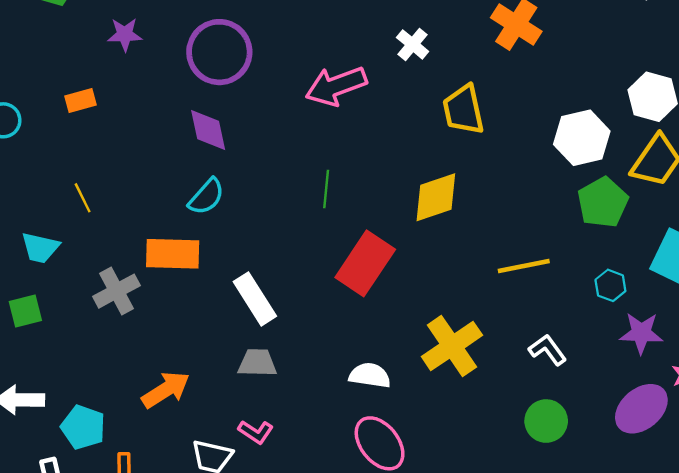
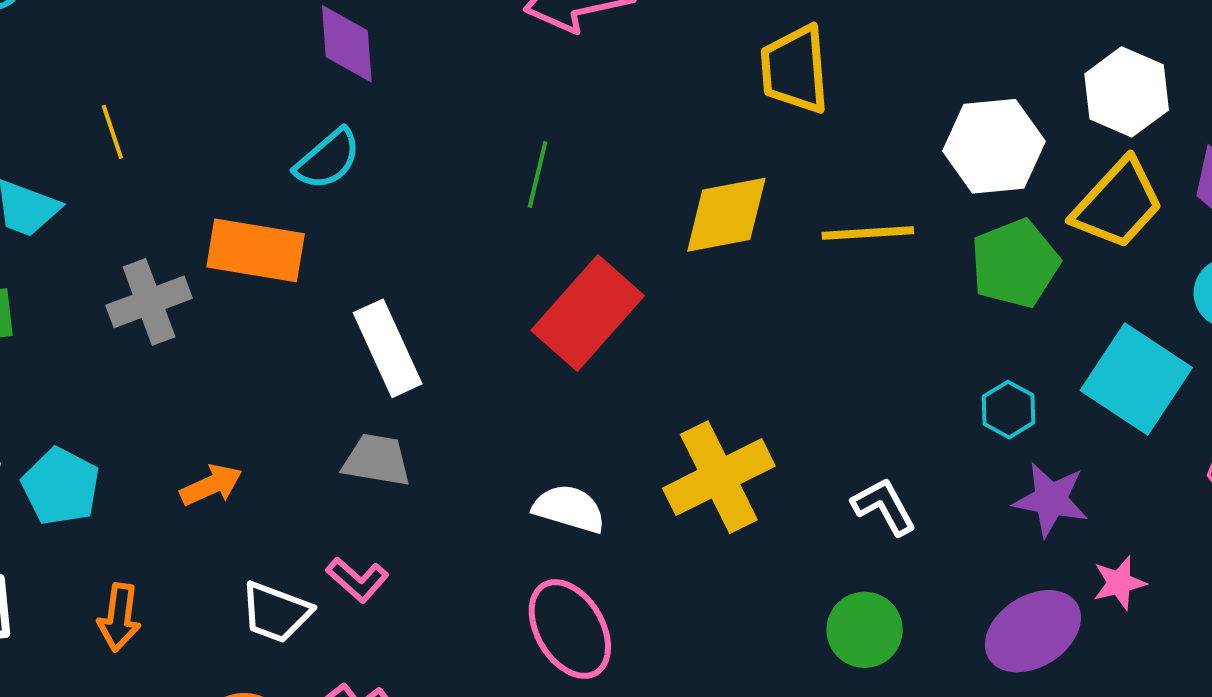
yellow line: (524, 266) -> (868, 233), moved
orange arrow: (166, 390) -> (211, 485), size x0.7
cyan pentagon: (83, 427) -> (61, 486), moved

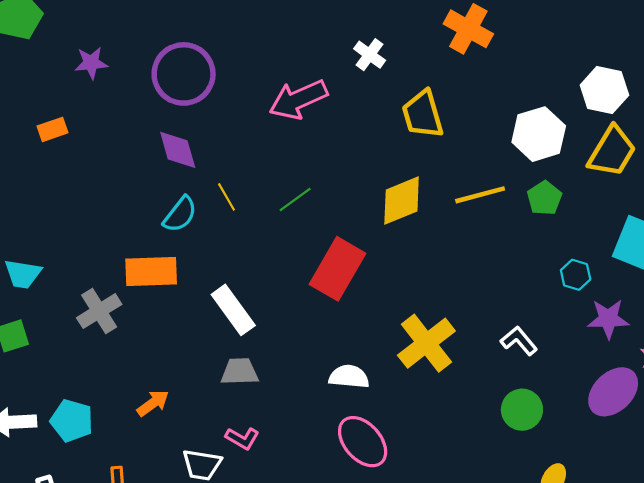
yellow line: (112, 132) -> (227, 197), moved
green line: (538, 174) -> (295, 199), turned 52
green pentagon: (1015, 263) -> (544, 198), moved, size x0.7

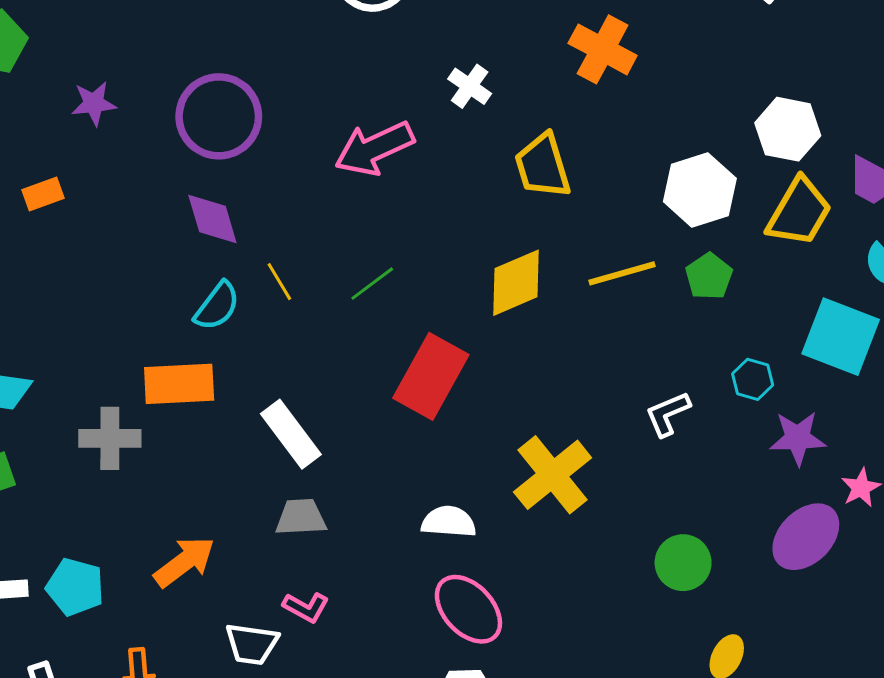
gray cross: (99, 311) -> (110, 438), turned 33
white L-shape: (519, 341) -> (668, 414), moved, turned -72
orange arrow: (153, 403) -> (184, 562), size x1.4

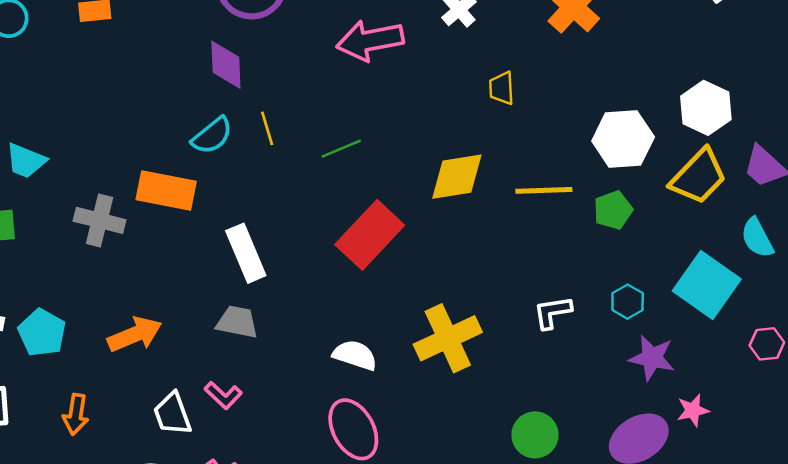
yellow trapezoid: (543, 166) -> (502, 88), size x0.6
white trapezoid: (252, 644) -> (172, 414), turned 48

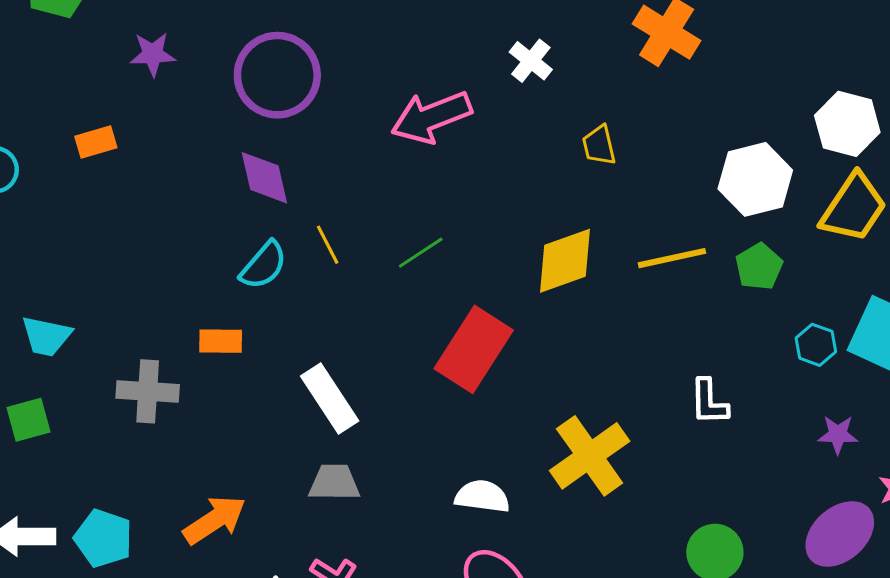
orange rectangle: (166, 191) -> (221, 341), size x0.6
cyan hexagon: (628, 302) -> (816, 345), moved
white L-shape: (552, 312) -> (709, 402), turned -72
purple star: (652, 358) -> (838, 435), size x0.7

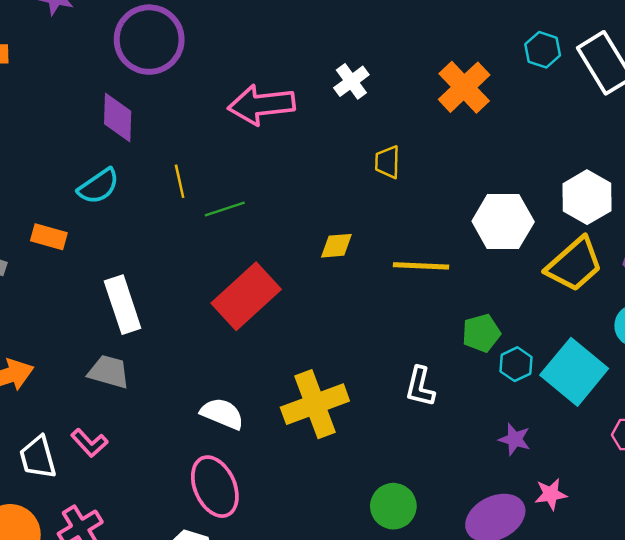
yellow line: (328, 245) -> (180, 181), moved
yellow diamond: (565, 261) -> (336, 246), size x0.6
green pentagon: (759, 267) -> (481, 333), moved

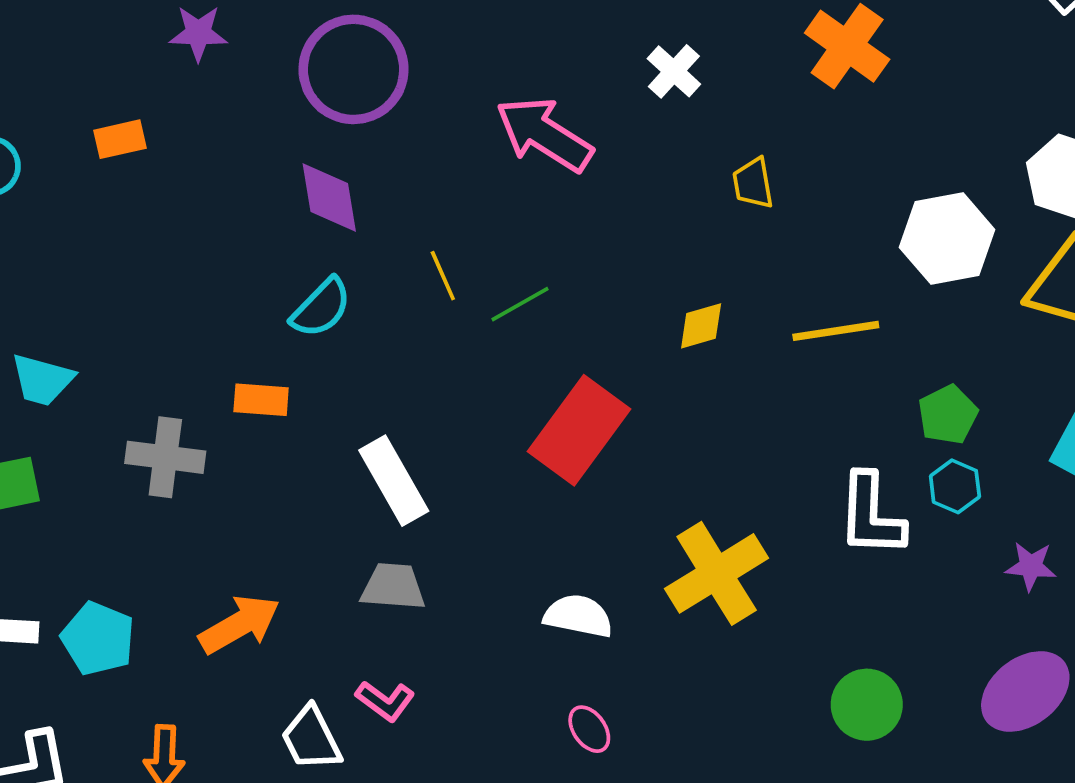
pink arrow: (261, 105) -> (544, 134), turned 50
cyan hexagon: (516, 364) -> (955, 486), moved
white L-shape: (420, 387) -> (871, 515), size x1.4
pink ellipse: (215, 487) -> (589, 729), size x0.5

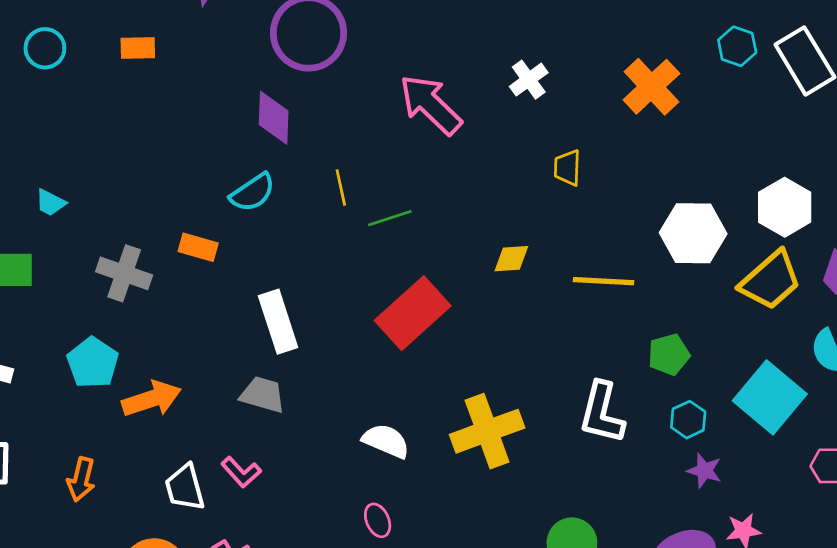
cyan trapezoid: (42, 380) -> (50, 203), size x0.7
cyan hexagon: (955, 486) -> (688, 420), moved
cyan pentagon: (98, 639) -> (93, 363), moved

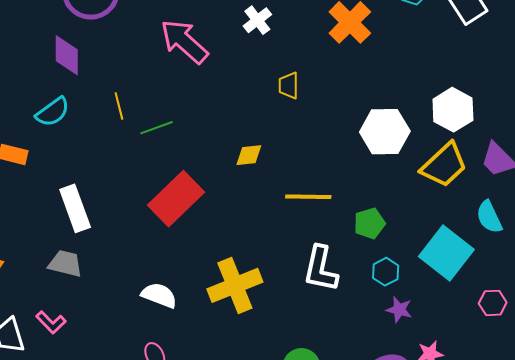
yellow line: (603, 281) -> (308, 197), moved

